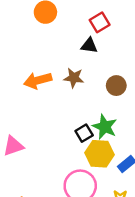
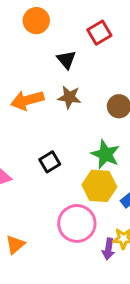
black triangle: (89, 46) -> (66, 60), moved, turned 42
black square: (84, 133) -> (50, 162), moved

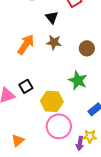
orange arrow: (27, 100) -> (26, 44), turned 140
black square: (50, 162) -> (26, 86), moved
yellow hexagon: (99, 186) -> (52, 101), moved

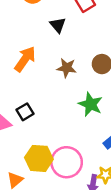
brown star: (54, 42) -> (67, 68), moved
yellow hexagon: (52, 101) -> (39, 158), moved

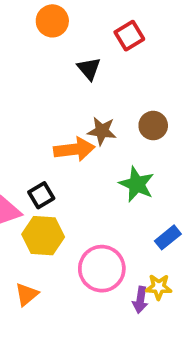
orange arrow: (25, 59) -> (74, 149), moved, turned 48
yellow hexagon: (39, 158) -> (43, 236), moved

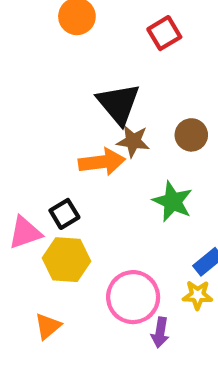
black triangle: (89, 69) -> (119, 104), moved, size x1.6
yellow star: (159, 287) -> (198, 295), moved
purple arrow: (140, 300) -> (160, 332), moved

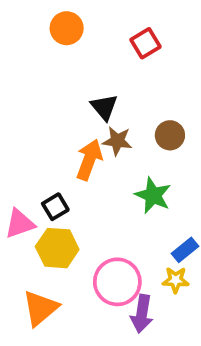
black triangle: (119, 104) -> (104, 107), size x0.7
orange arrow: (102, 162) -> (89, 160), turned -63
orange triangle: (48, 326) -> (40, 308), size x1.5
purple arrow: (160, 332) -> (142, 314), size x1.4

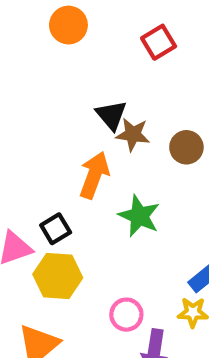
brown star: (117, 141) -> (133, 134), moved
green star: (153, 195) -> (139, 216), moved
pink circle: (117, 282) -> (126, 315), size x0.6

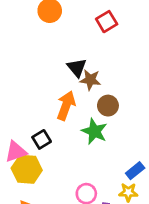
brown circle: (186, 147) -> (108, 106), moved
yellow hexagon: (58, 276) -> (27, 169), moved

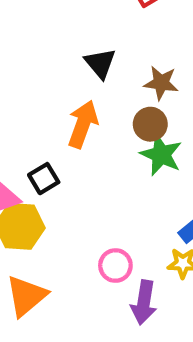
brown star: (90, 80) -> (161, 83), moved
green star: (94, 131) -> (161, 155), moved

